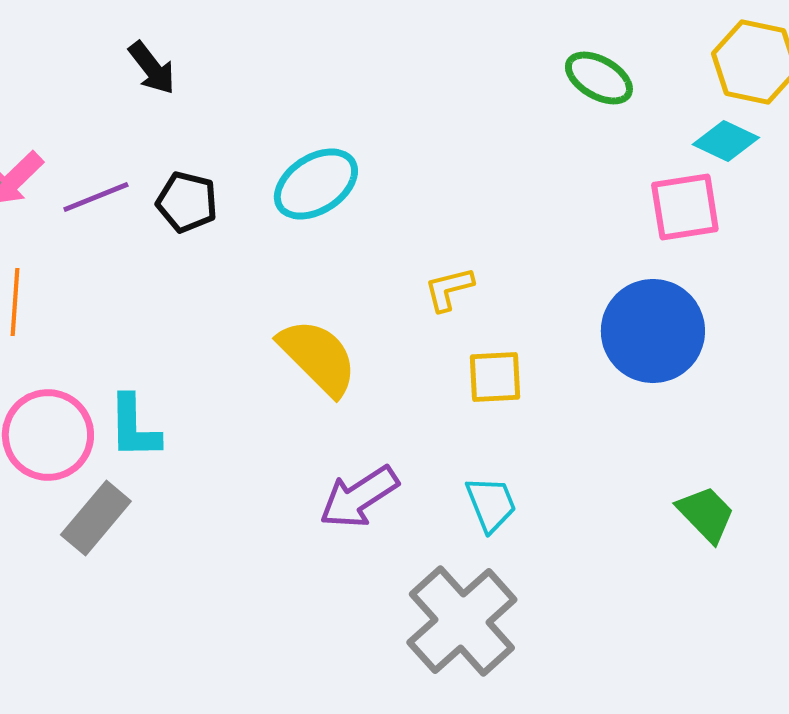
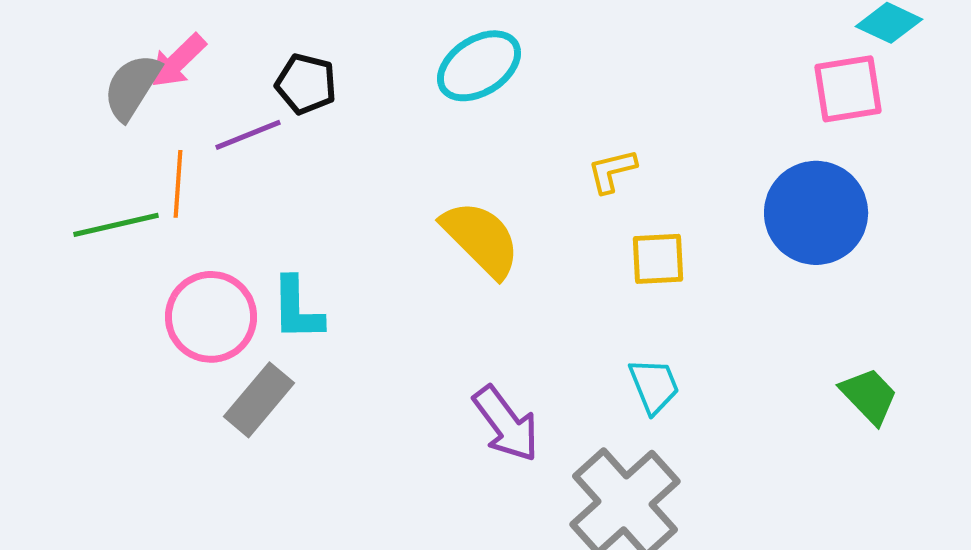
purple line: (96, 197) -> (248, 135), moved
black pentagon: (187, 202) -> (306, 84), moved
purple arrow: (359, 497) -> (506, 424), moved, turned -94

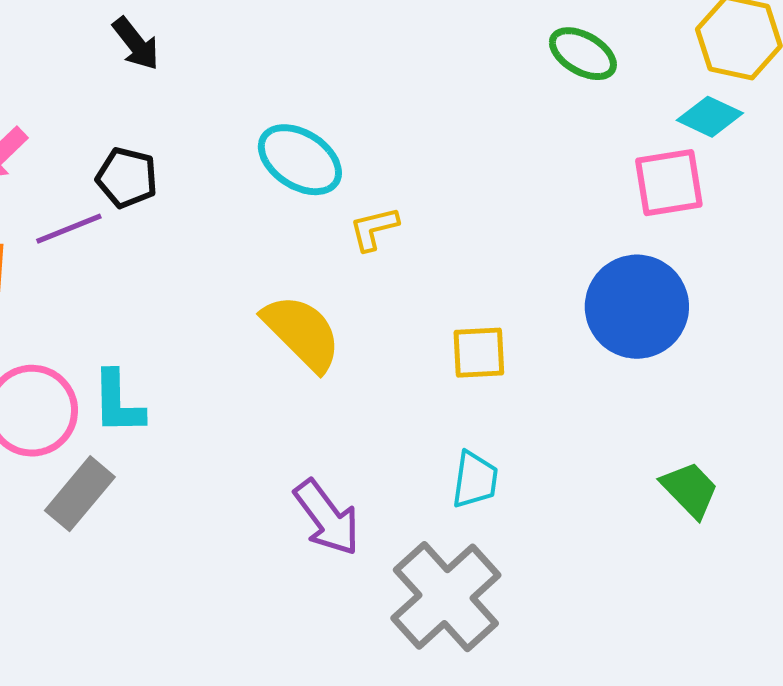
cyan ellipse: (479, 66) -> (300, 160), turned 66
yellow L-shape: (612, 171) -> (374, 229), moved
cyan trapezoid: (654, 386) -> (475, 480), turned 30

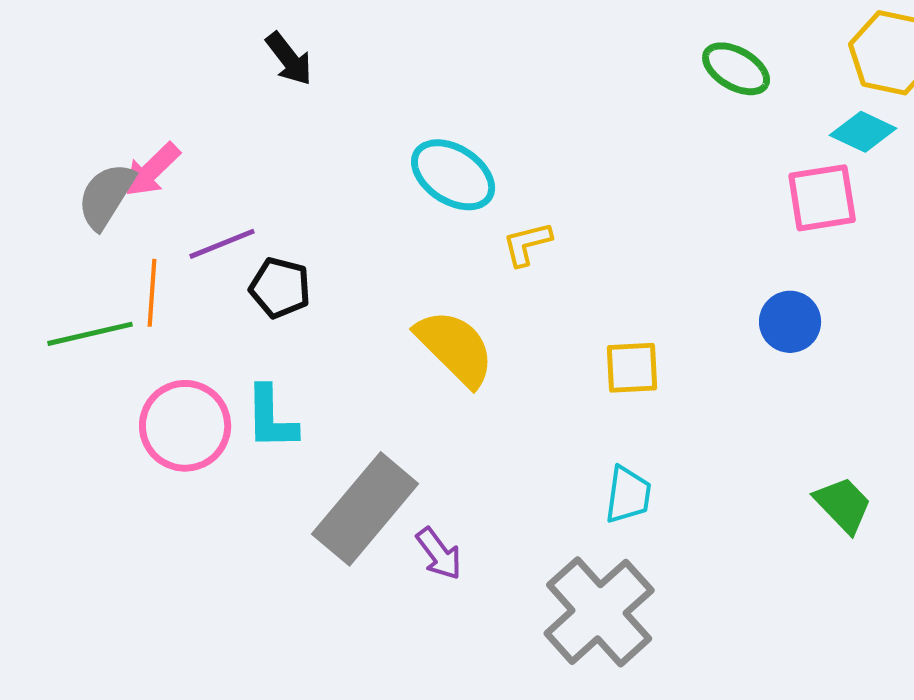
black pentagon: (127, 178) -> (280, 288), moved
blue circle: (637, 307) -> (790, 322), size x0.6
gray rectangle: (80, 494) -> (365, 509), moved, size x1.5
purple arrow: (327, 518) -> (439, 554), moved, size x0.7

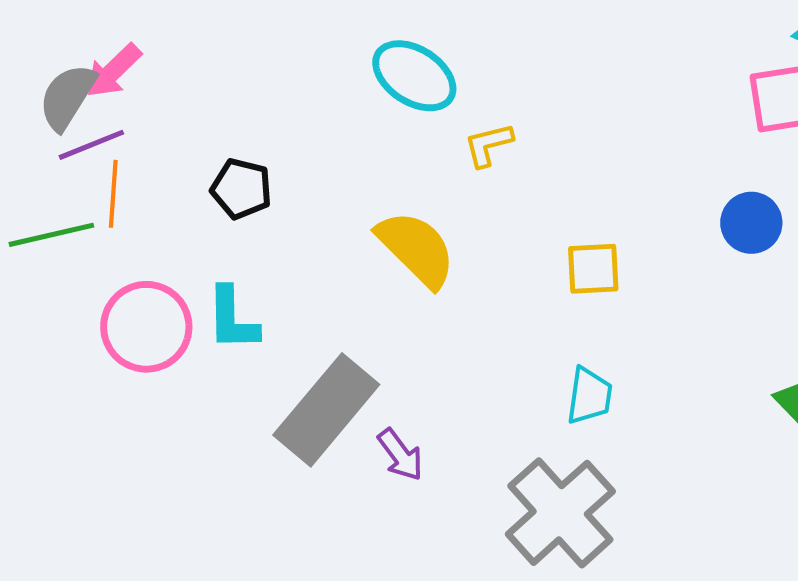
purple line: (222, 244) -> (91, 145), moved

